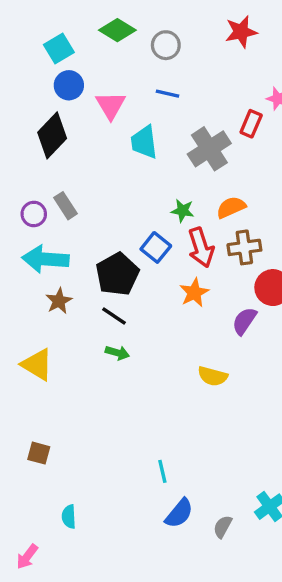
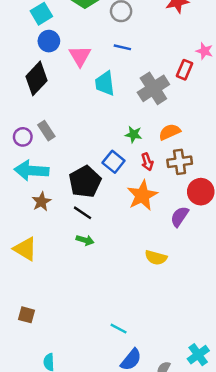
red arrow: (201, 247) -> (147, 162), size x0.6
orange star: (194, 293) -> (142, 195), size x1.4
cyan line: (162, 471) -> (119, 329), turned -49

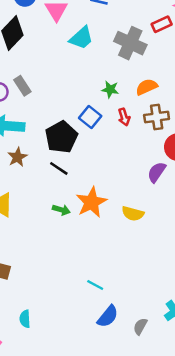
red rectangle: (185, 70) -> (162, 24), turned 42
cyan trapezoid: (105, 83) -> (81, 38), turned -125
gray cross: (153, 88) -> (130, 43), turned -32
orange star: (142, 195) -> (91, 202), moved
green arrow: (85, 240) -> (61, 210), moved

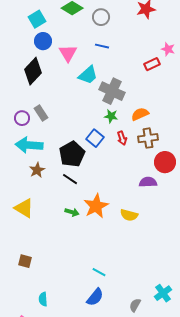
gray cross: (130, 43) -> (112, 91), moved
purple semicircle: (157, 172) -> (148, 182), turned 54
blue semicircle: (108, 316) -> (95, 297), moved

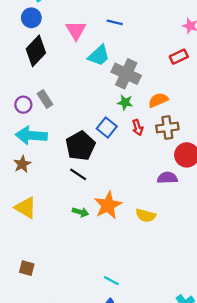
blue circle: (43, 41) -> (31, 18), moved
red rectangle: (152, 64) -> (179, 57), moved
brown star: (37, 170) -> (22, 164), moved

